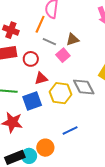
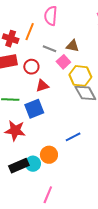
orange line: (40, 24) -> (30, 32), moved
brown triangle: (73, 40) -> (73, 46), turned 32
yellow hexagon: (60, 93) -> (80, 76), moved

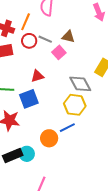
red circle: (31, 67) -> (29, 41), moved
yellow hexagon: (80, 76) -> (75, 105), moved
orange circle: (49, 155) -> (49, 138), moved

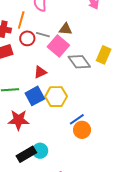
pink square: (59, 52) -> (58, 46), size x1.5
gray diamond: (80, 84) -> (79, 62), moved
yellow hexagon: (75, 105) -> (56, 97), moved
orange circle: (49, 138) -> (82, 130), moved

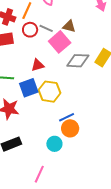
gray diamond: (79, 62) -> (78, 61), turned -60
cyan circle: (40, 151) -> (54, 144), moved

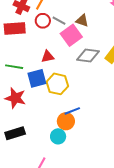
orange circle: (70, 128) -> (66, 121), moved

